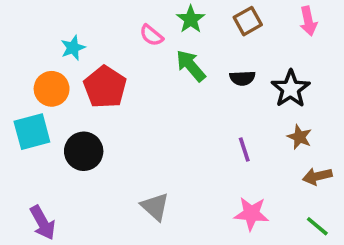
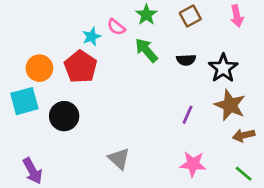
cyan star: (73, 48) -> (92, 37), moved
brown star: (299, 137) -> (230, 105), size x1.6
purple line: (244, 149) -> (188, 115), turned 42

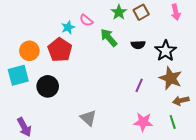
green star: (146, 15) -> (119, 12), moved
green line: (244, 174) -> (173, 122), moved, turned 32

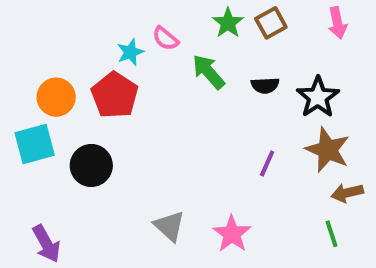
pink star: (143, 122) -> (232, 234), moved, turned 30

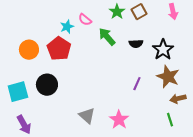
cyan square: (35, 144) -> (18, 92), moved

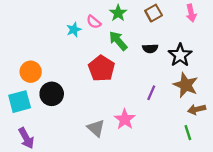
green star: (117, 12) -> (118, 13), moved
red pentagon: (59, 49) -> (101, 68), moved
orange circle: (29, 50) -> (31, 72), moved
pink star: (119, 120) -> (125, 119), moved

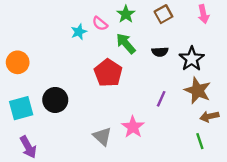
orange circle: (31, 72) -> (18, 62), moved

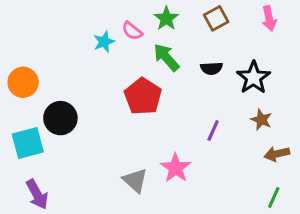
brown star: (198, 91) -> (261, 120), size x0.6
black circle: (55, 100) -> (60, 118), moved
green line: (200, 141) -> (274, 197), moved, turned 42

